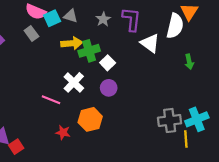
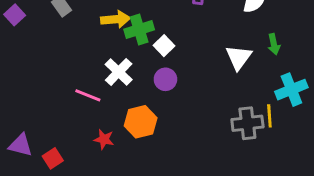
white triangle: (150, 43) -> (239, 57), moved, turned 30
cyan cross: (197, 119) -> (291, 90), moved
yellow line: (186, 139) -> (269, 116), moved
red square: (16, 147) -> (53, 158), moved

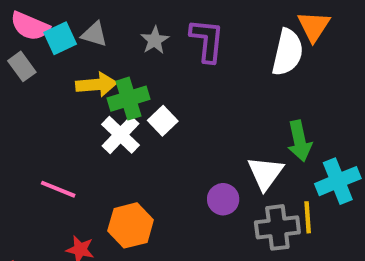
green arrow: (274, 44) -> (300, 141), moved, size x1.4
white triangle: (239, 57) -> (265, 173), moved
white cross: (119, 72) -> (120, 135), moved
purple circle: (165, 79) -> (223, 199), moved

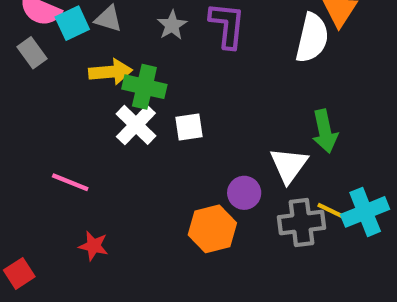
green cross: (129, 99) -> (144, 87), turned 30
white square: (163, 121) -> (189, 127), moved, turned 36
cyan cross: (338, 181) -> (365, 212), moved
yellow line: (308, 217) -> (333, 212), turned -60
orange hexagon: (131, 225) -> (212, 229), moved

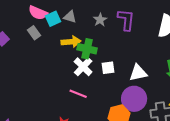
white triangle: (289, 165) -> (138, 73), moved, turned 42
pink line: (70, 182) -> (78, 94), moved
purple circle: (244, 193) -> (134, 99), size x1.6

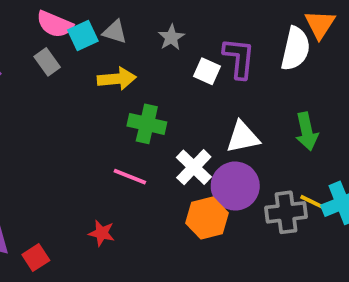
purple L-shape: (126, 20) -> (239, 58), moved
green cross: (87, 49) -> (147, 124), moved
white cross: (83, 67) -> (194, 167), moved
white square: (108, 68) -> (207, 71), moved, turned 32

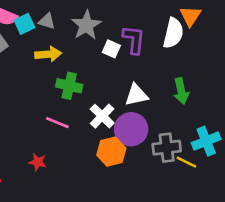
gray star: (171, 37) -> (86, 25), size x1.6
yellow line: (314, 203) -> (186, 162), moved

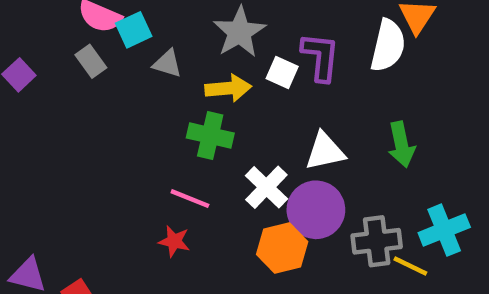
gray triangle: (47, 21) -> (167, 64), moved
yellow arrow: (48, 54) -> (228, 88), moved
red star: (38, 162) -> (174, 241), moved

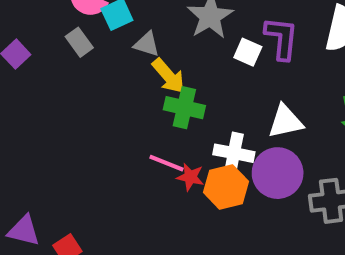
yellow arrow: (228, 88) -> (168, 76), moved, turned 54
white cross: (266, 187) -> (234, 153), turned -33
red star: (174, 241) -> (190, 177), moved
orange hexagon: (282, 248) -> (226, 187), moved

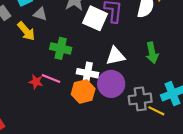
white square: (248, 52) -> (95, 18), size x1.6
yellow arrow: (168, 76) -> (26, 31), moved
red star: (190, 177) -> (36, 82), moved

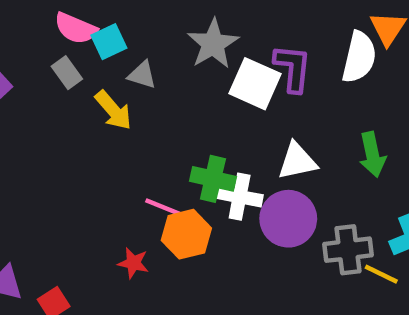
green cross: (61, 48) -> (213, 179), moved
red star: (36, 82) -> (133, 263), moved
orange hexagon: (83, 91) -> (186, 234), moved

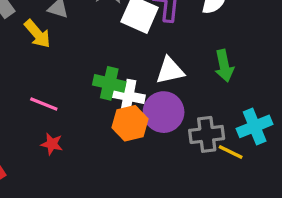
pink line: (164, 208) -> (44, 104), moved
orange hexagon: (186, 234) -> (130, 123), moved

